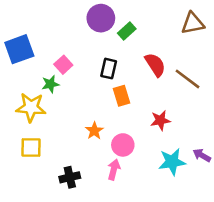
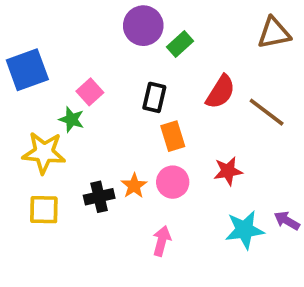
red semicircle: (155, 65) -> (221, 92), turned 65
green star: (50, 84) -> (71, 119), turned 30
pink circle: (123, 145) -> (173, 182), moved
black cross: (70, 177) -> (99, 197), moved

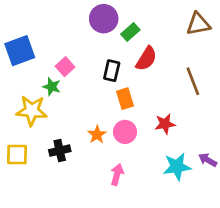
red semicircle: (221, 92) -> (146, 59), moved
brown line: (267, 112) -> (193, 81), turned 32
black cross: (99, 197) -> (60, 151), moved
yellow square: (44, 210) -> (17, 155), moved

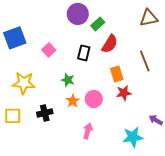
green star: (52, 87) -> (68, 80), moved
orange rectangle: (125, 99) -> (117, 74), moved
cyan star: (177, 167) -> (133, 137), moved

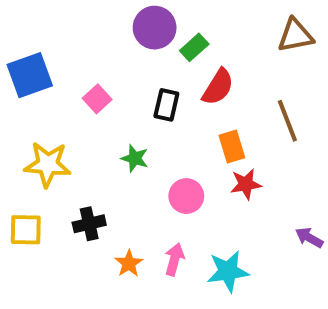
orange star: (73, 101) -> (129, 263), moved
cyan star: (133, 137) -> (228, 271), moved

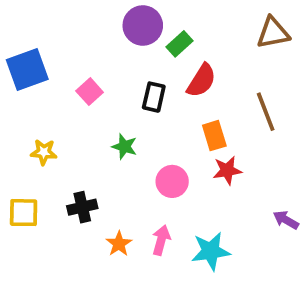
yellow star: (48, 164) -> (44, 152), size x0.6

